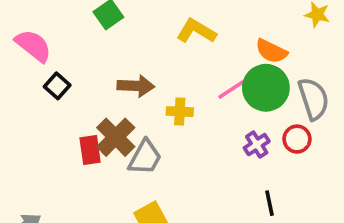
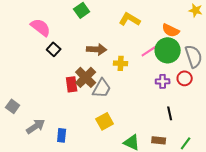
purple cross: (257, 145) -> (163, 81), turned 32

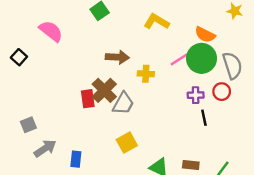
black square: (54, 49) -> (19, 57), moved
gray square: (13, 106) -> (28, 125), moved, turned 32
black line: (170, 113) -> (204, 118), moved

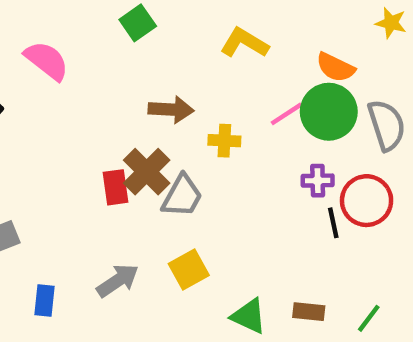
red circle: (222, 92) -> (367, 201), moved, size x1.5
gray arrow: (45, 148) -> (118, 281), moved
blue rectangle: (76, 159) -> (44, 301), moved

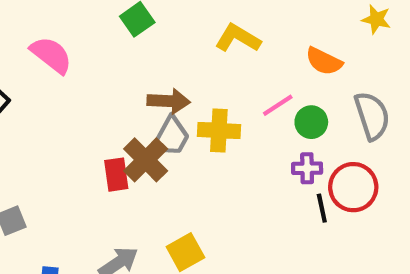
green circle: (329, 112) -> (311, 122), moved, size x0.6
yellow cross: (224, 141) -> (219, 130), size x1.4
gray trapezoid: (182, 196) -> (171, 137), moved

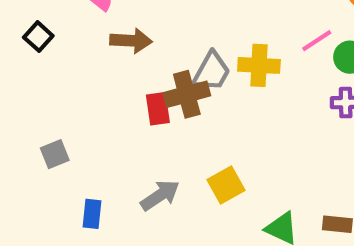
brown arrow: (169, 101) -> (131, 41), moved
brown cross: (146, 160) -> (187, 94), turned 30

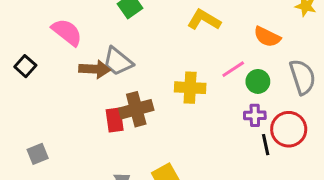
gray trapezoid: (212, 72) -> (118, 61), moved, turned 100

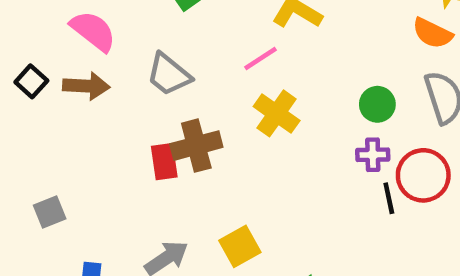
orange semicircle: (267, 37) -> (432, 33), moved
brown arrow: (95, 69) -> (86, 86), moved
pink line: (233, 69) -> (260, 58), moved
yellow cross: (190, 88) -> (277, 113), turned 32

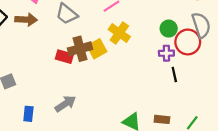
red rectangle: (164, 162) -> (64, 57), turned -66
red circle: (423, 175) -> (188, 42), moved
yellow square: (240, 246) -> (97, 49), moved

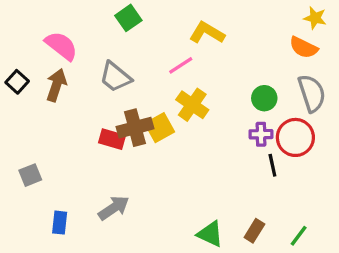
brown arrow: (26, 20) -> (56, 85), turned -75
red circle: (188, 42) -> (295, 137), moved
brown rectangle: (162, 119) -> (254, 231), turned -64

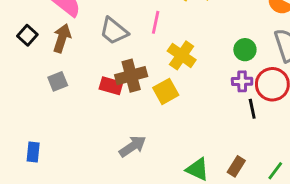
pink line: (181, 65) -> (156, 22), moved, turned -45
yellow square: (160, 128) -> (166, 91), moved
gray square: (30, 175) -> (58, 81), moved
gray arrow: (114, 208) -> (133, 146), moved
blue rectangle: (60, 223) -> (33, 152), moved

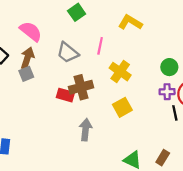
gray square: (58, 81) -> (26, 74), moved
yellow square: (166, 91) -> (122, 107), moved
gray arrow: (133, 146) -> (85, 130), moved, turned -50

